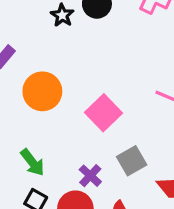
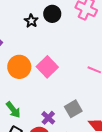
pink square: (104, 113) -> (47, 67), moved

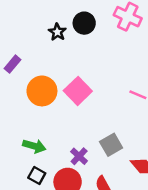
green arrow: (13, 110) -> (34, 146), turned -36

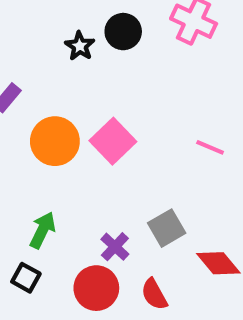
green arrow: (34, 146) -> (42, 230), turned -80
black square: (37, 175) -> (26, 278), moved

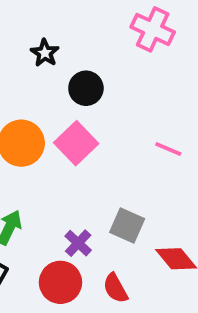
black circle: (123, 32) -> (86, 88), moved
gray square: (167, 228) -> (127, 225), turned -36

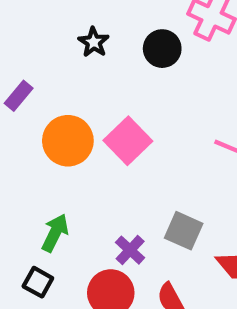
black circle: (86, 88) -> (162, 49), moved

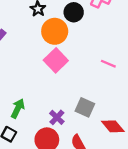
orange circle: (68, 141) -> (55, 31), moved

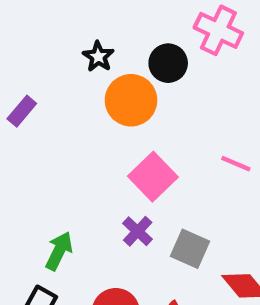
pink square: (56, 60) -> (153, 177), moved
purple cross: (57, 117) -> (138, 231), moved

